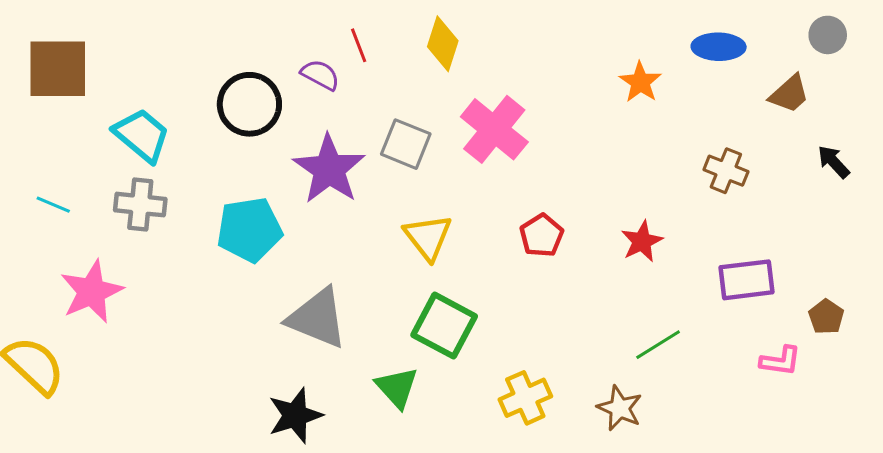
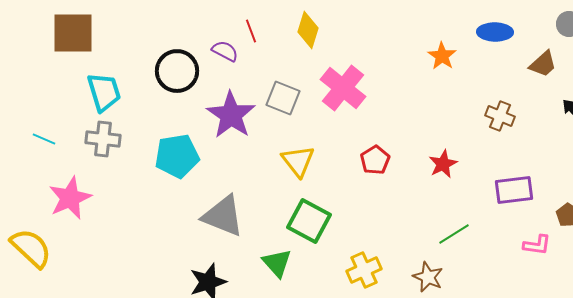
brown square: (58, 69) -> (73, 33), moved
cyan trapezoid: (142, 135) -> (104, 92), turned 33

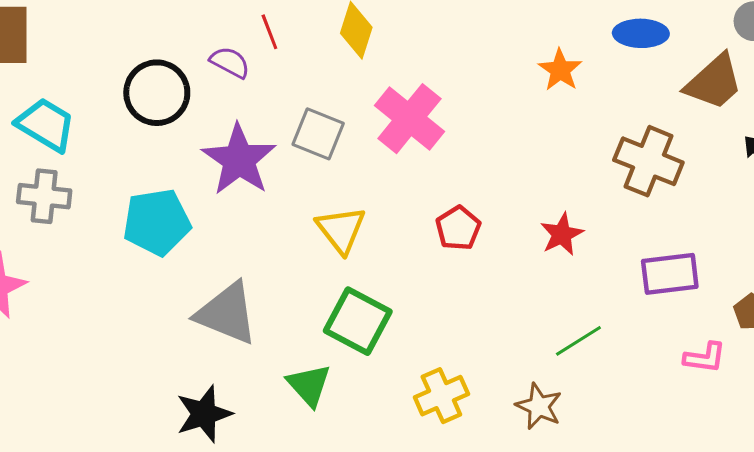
brown trapezoid: (543, 64) -> (714, 82), size x1.4
cyan trapezoid: (104, 92) -> (46, 125), turned -42
brown cross: (500, 116) -> (648, 161), size x1.5

